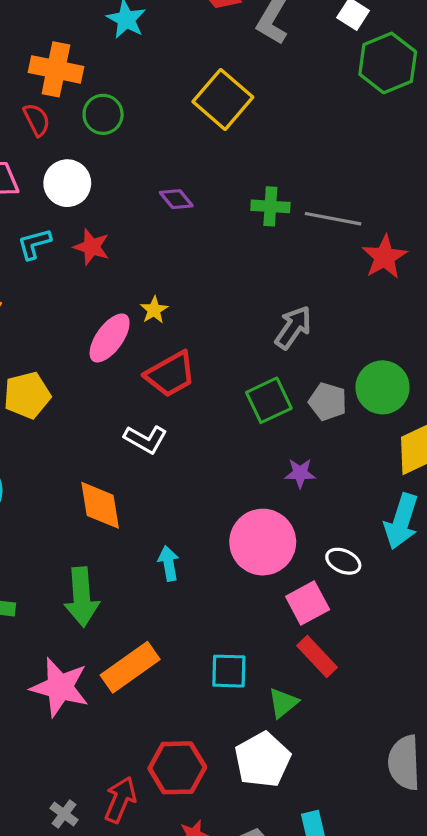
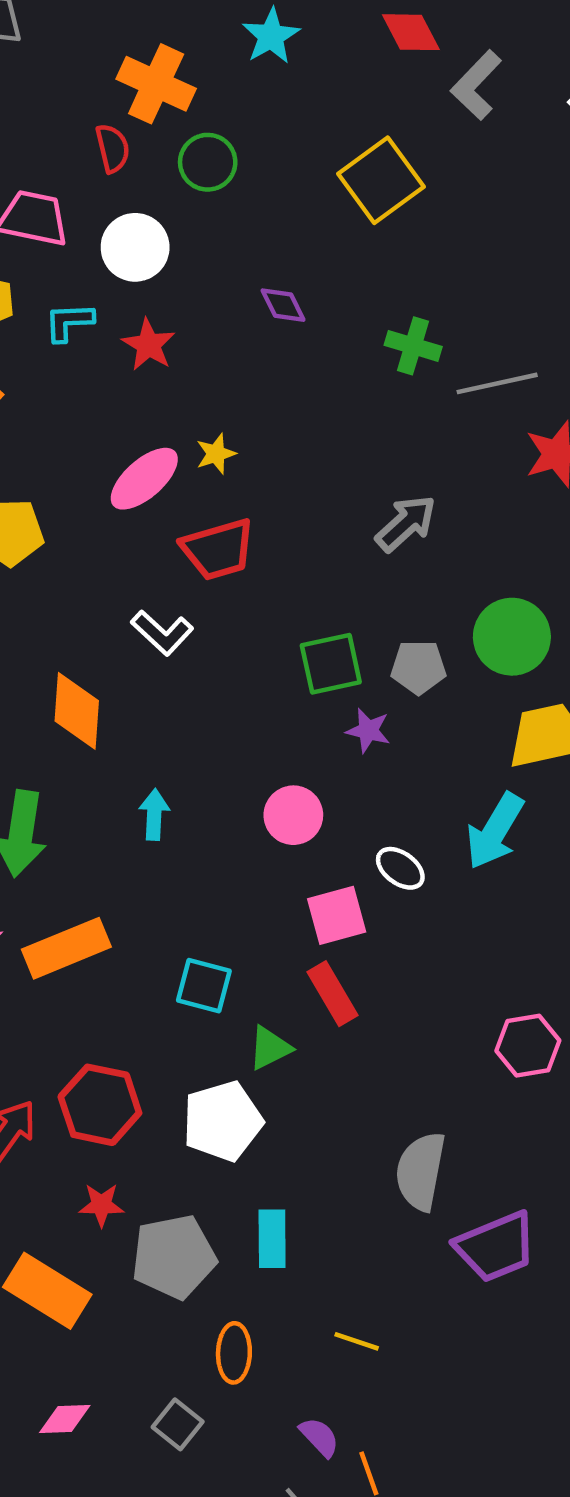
gray line: (333, 219) -> (497, 383), turned -36
green square: (269, 400) -> (331, 664), moved
gray pentagon: (328, 402) -> (418, 667), moved, turned -30
pink circle: (263, 542) -> (293, 815), size x0.6

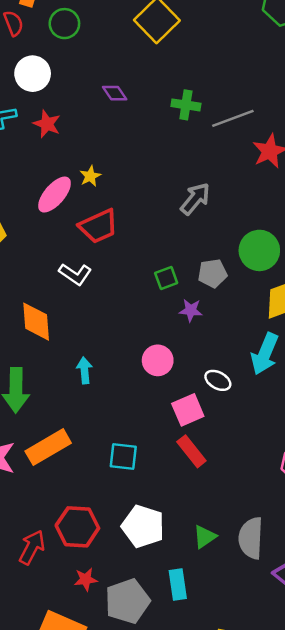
green square: (331, 664) -> (166, 278), size x0.7
green triangle: (270, 1048) -> (205, 537), moved
white pentagon: (222, 1121) -> (143, 526), turned -30

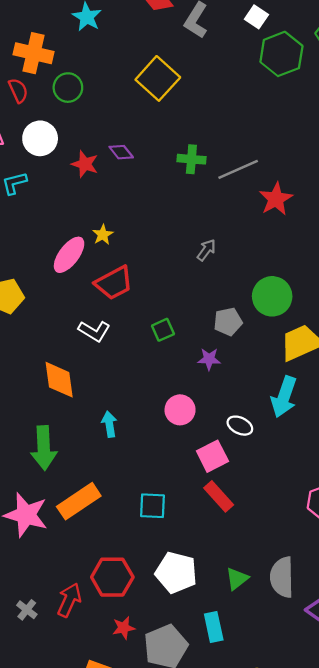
red star: (47, 124) -> (85, 164), moved
gray arrow: (195, 199) -> (206, 250), size x0.7
green square: (166, 278) -> (163, 330), moved

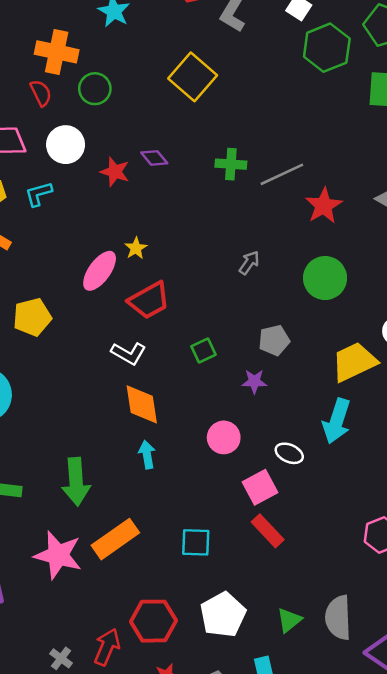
green circle: (272, 296) -> (325, 278), moved
orange diamond: (59, 380) -> (142, 404), moved
white pentagon: (176, 573) -> (223, 615), turned 30

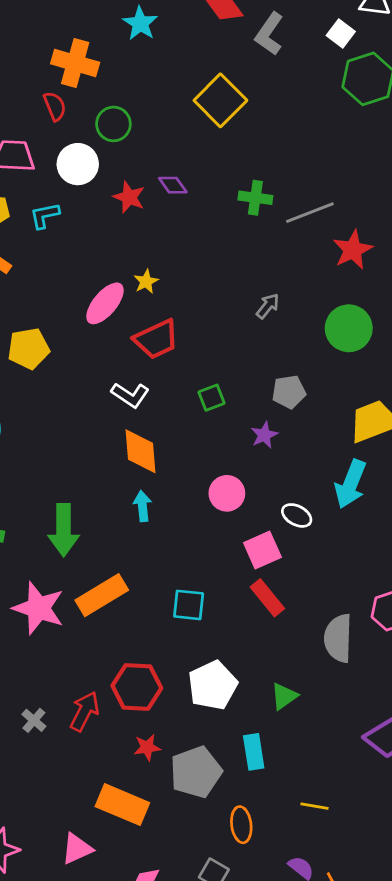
green circle: (95, 89) -> (113, 124), moved
purple star: (254, 381) -> (264, 435), turned -30
gray semicircle: (338, 618) -> (338, 638), moved

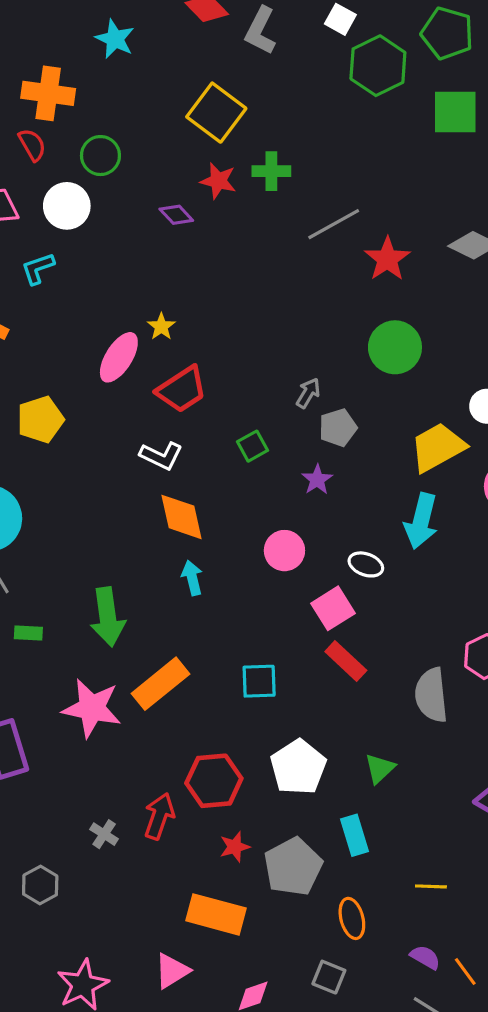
red star: (129, 197) -> (218, 181), moved
green cross: (255, 198) -> (271, 171), moved
gray arrow: (268, 306) -> (308, 393), moved

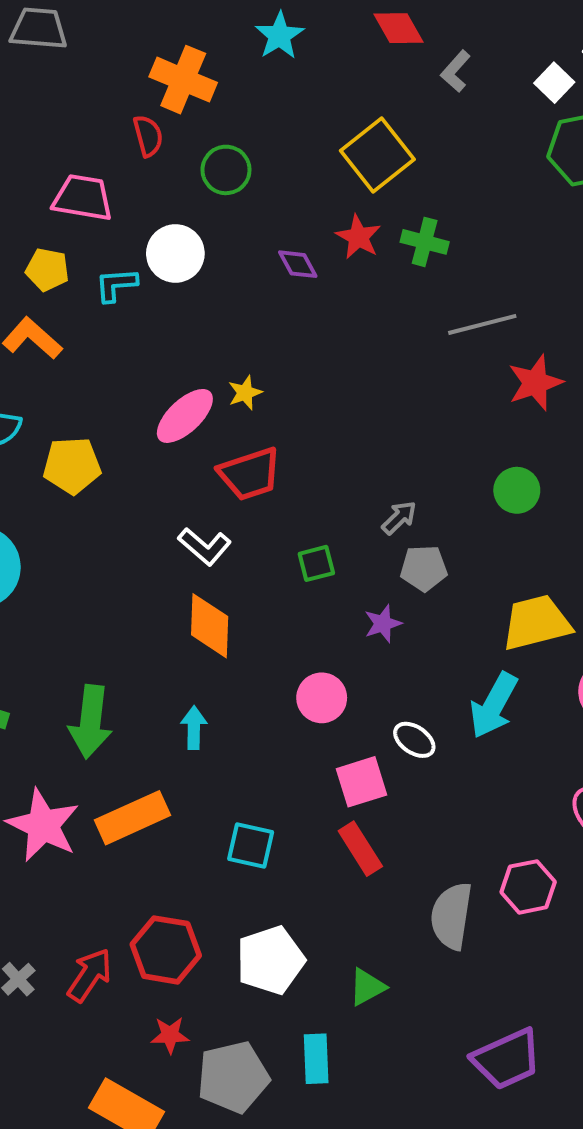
gray L-shape: (260, 31) -> (456, 71), size x0.7
white circle: (67, 206) -> (175, 253), moved
green circle: (395, 347) -> (517, 490), size x0.7
cyan arrow: (192, 578) -> (194, 728), moved

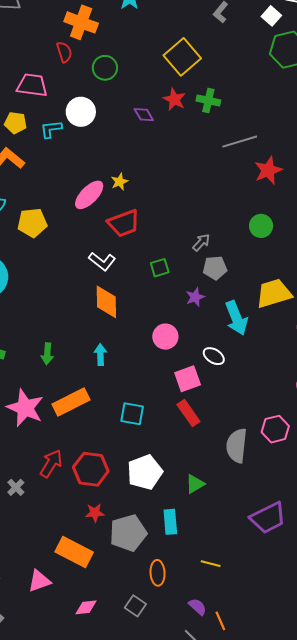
cyan arrow: (494, 705) -> (236, 318), moved, turned -48
green arrow: (90, 722) -> (47, 354), size x0.6
red arrow: (90, 975) -> (51, 464), moved

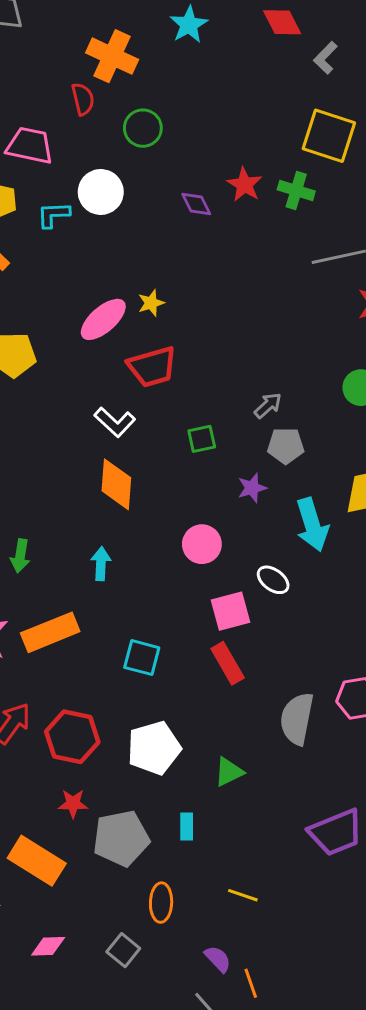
yellow square: (182, 57) -> (329, 136), moved, turned -36
cyan rectangle: (170, 522) -> (187, 826), size x0.7

